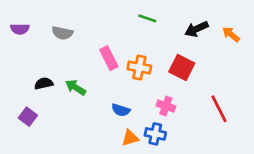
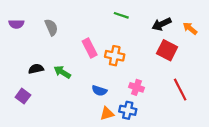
gray semicircle: (62, 33) -> (51, 27), turned -126
red square: (182, 68) -> (167, 50), moved

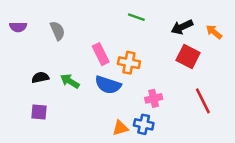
pink cross: (136, 87) -> (154, 98), turned -32
blue semicircle: (99, 91) -> (108, 85), moved, size x1.5
purple square: (23, 96) -> (39, 112), moved, turned -32

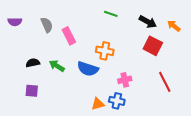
black arrow: (182, 27) -> (148, 22), turned -126
pink rectangle: (101, 54) -> (69, 36), moved

